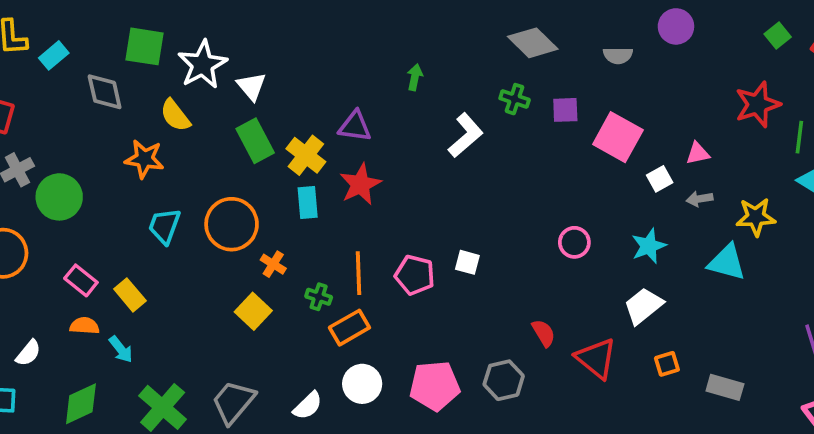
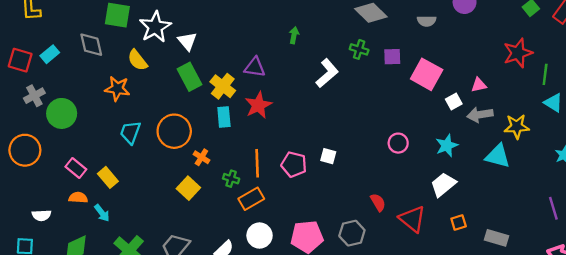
cyan rectangle: (54, 55) -> (50, 54), moved
gray arrow: (700, 199) -> (480, 115), size x1.5
white semicircle: (28, 353) -> (41, 215), turned 48

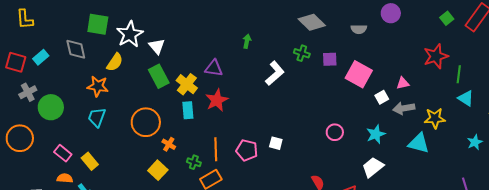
yellow semicircle: (137, 60) -> (115, 62), turned -108
cyan trapezoid: (130, 132) -> (97, 117), moved

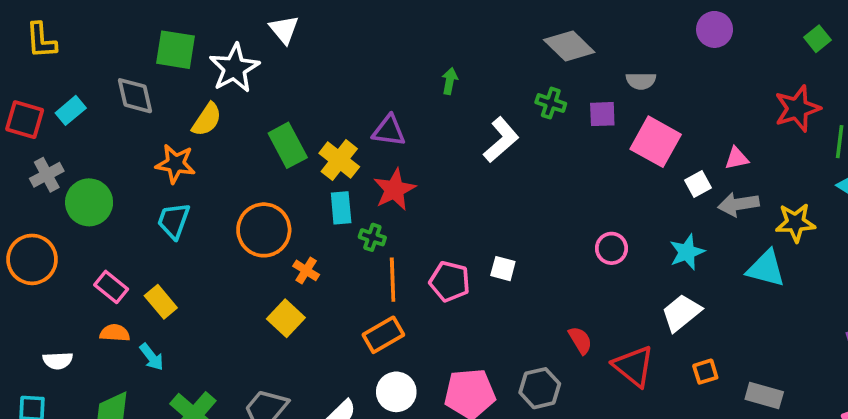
gray semicircle: (359, 29) -> (641, 81), moved
white triangle: (157, 46) -> (284, 29), moved
green cross: (194, 162) -> (372, 237), moved

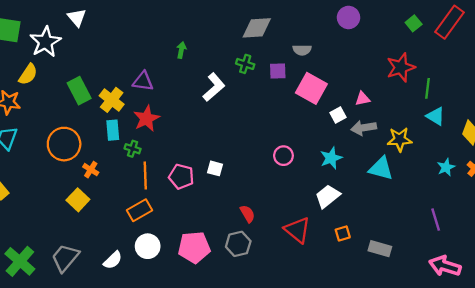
gray diamond: (569, 46) -> (257, 28), turned -48
red semicircle: (580, 340) -> (247, 214), moved

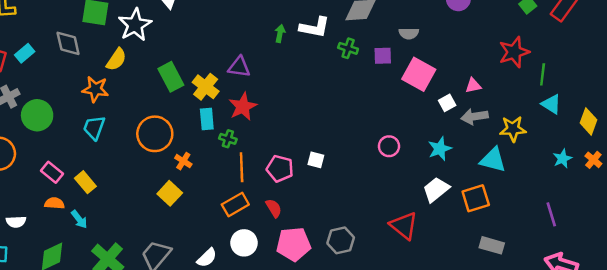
white L-shape: (214, 87) -> (315, 27), moved, turned 52
red semicircle: (247, 214) -> (274, 208), moved
orange square: (343, 233) -> (476, 198), moved, size x1.6

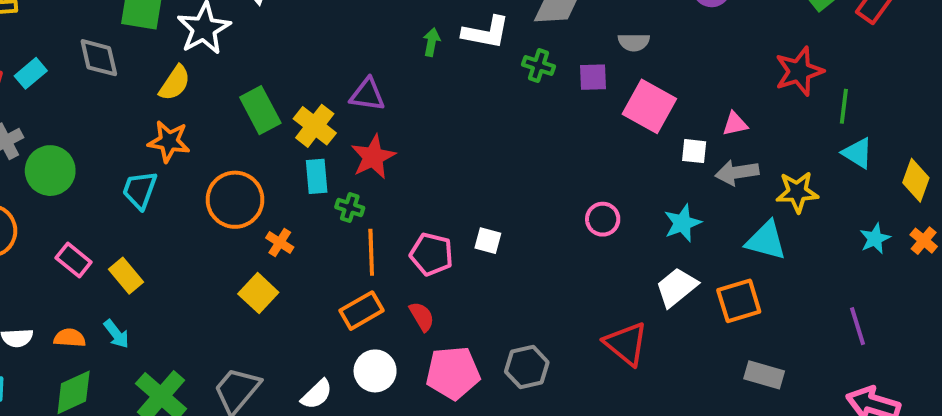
orange star: (95, 89) -> (169, 141), moved
white square: (447, 103) -> (694, 151), turned 35
orange semicircle: (54, 203) -> (70, 338), moved

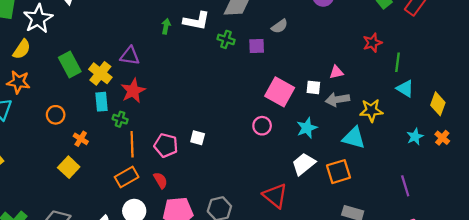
gray semicircle: (634, 42) -> (280, 26), turned -35
red star: (799, 71) -> (372, 43), size x0.7
pink square: (649, 106) -> (280, 92), moved
orange circle: (235, 200) -> (56, 115), size x0.6

